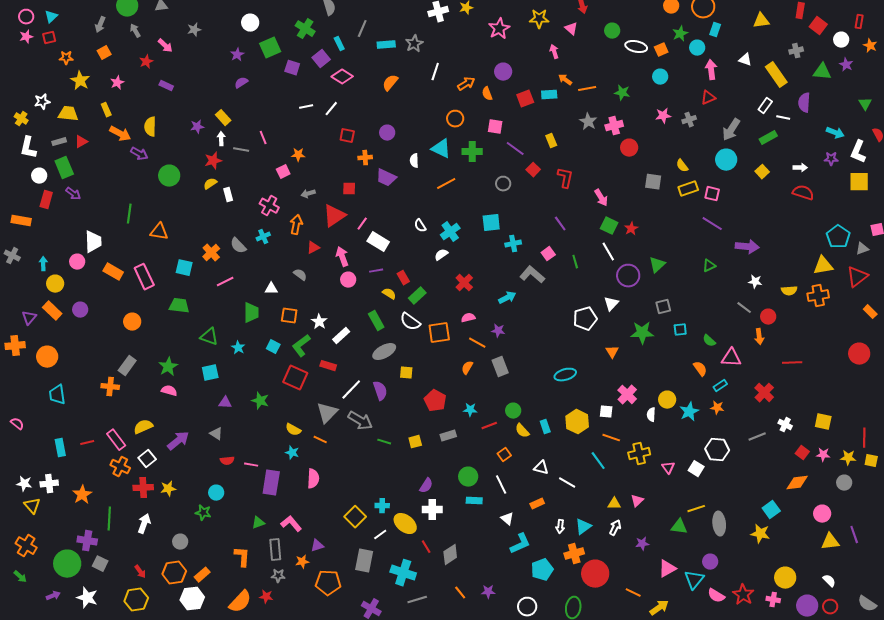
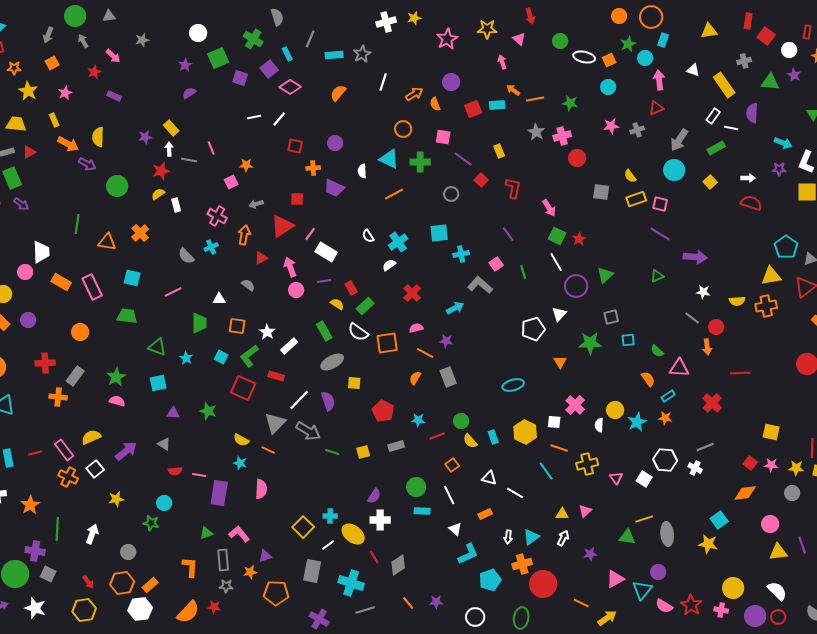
orange cross: (211, 253) -> (140, 233), moved
white cross: (785, 425) -> (695, 468), moved
red cross: (143, 488) -> (45, 363), moved
white semicircle: (829, 581) -> (777, 591), size x1.5

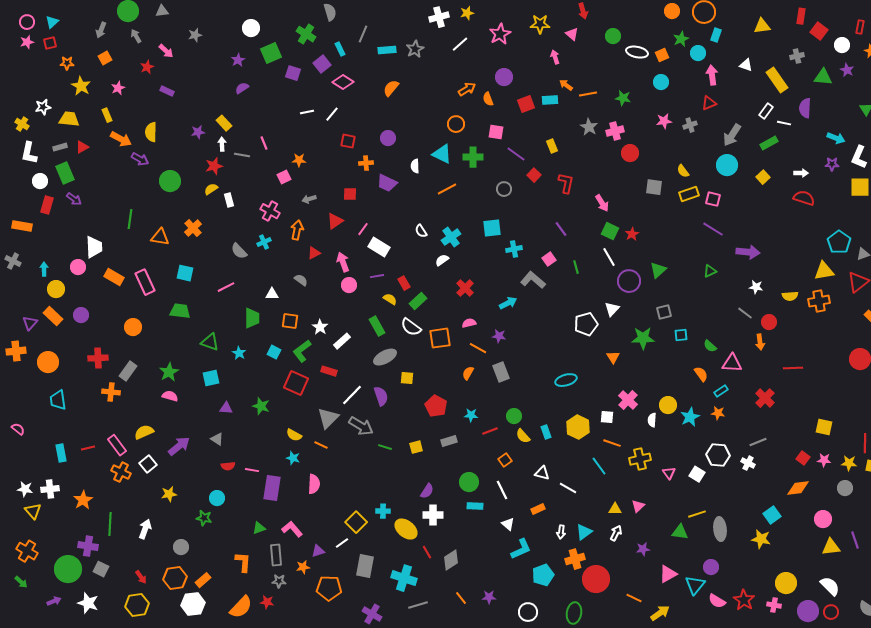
white line: (383, 82) -> (460, 44), moved, turned 30
red triangle: (282, 226) -> (335, 221), size x0.7
white line: (328, 545) -> (342, 543), moved

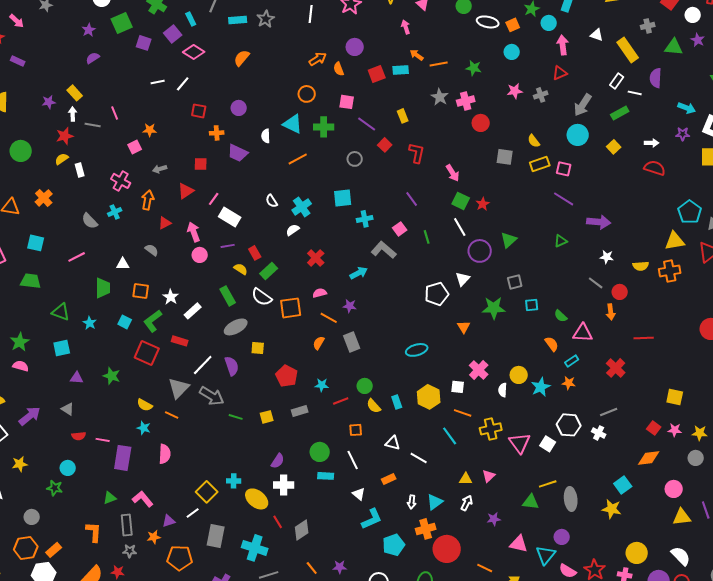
white line: (460, 44) -> (311, 14), turned -42
orange square: (505, 460) -> (356, 430), turned 32
pink triangle: (669, 473) -> (520, 443), size x1.6
pink triangle: (668, 574) -> (519, 544), turned 42

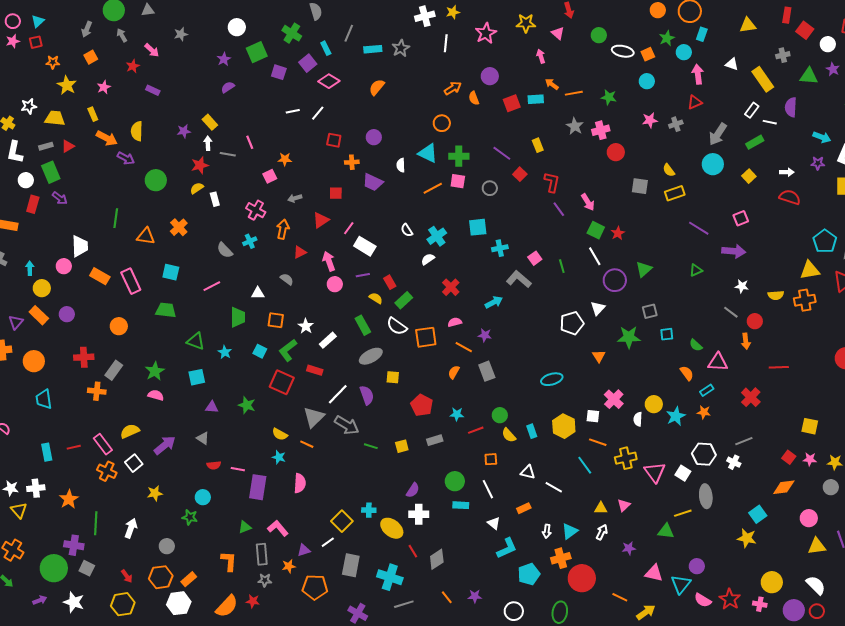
pink square: (347, 102) -> (458, 181), moved
pink square: (564, 169) -> (741, 218), moved, turned -35
purple line: (412, 199) -> (559, 209), moved
gray ellipse: (571, 499) -> (706, 496), moved

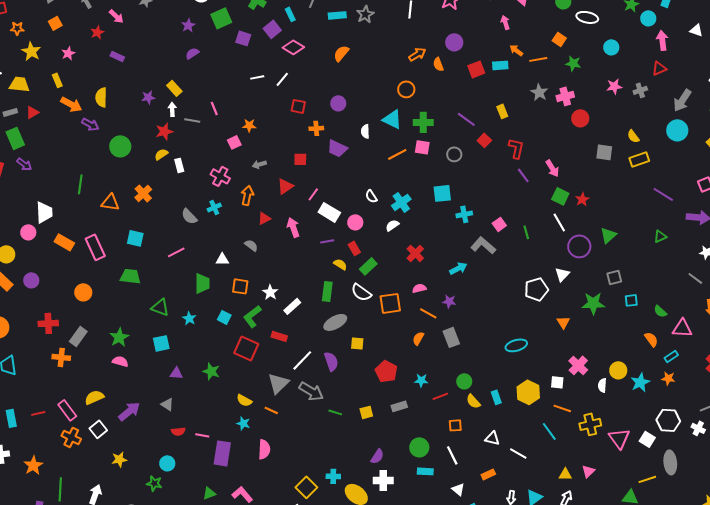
orange square: (648, 54) -> (559, 39), moved, turned -32
pink circle: (335, 284) -> (355, 222), moved
green rectangle: (363, 325) -> (327, 291), turned 36

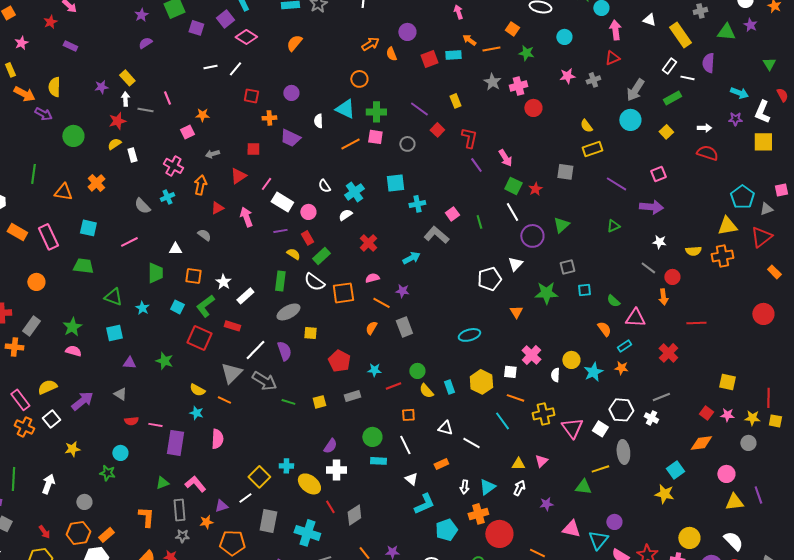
gray square: (604, 152) -> (565, 172), moved

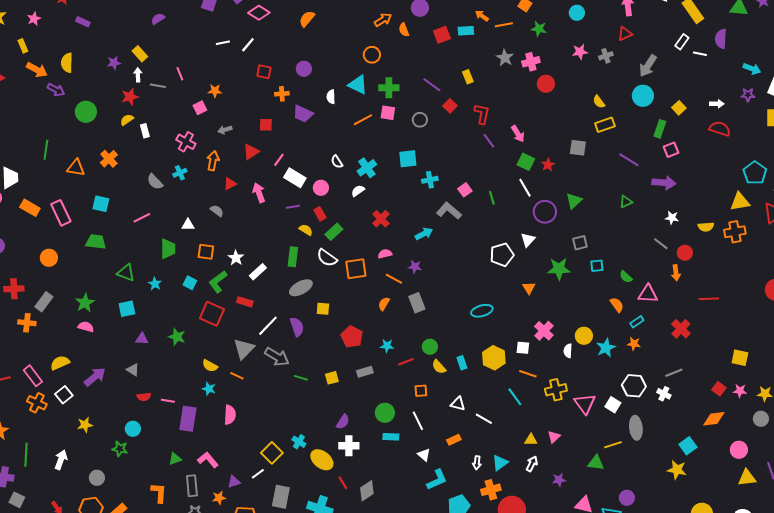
green rectangle: (672, 98) -> (660, 129), moved, turned -42
cyan cross: (286, 466) -> (299, 442), turned 32

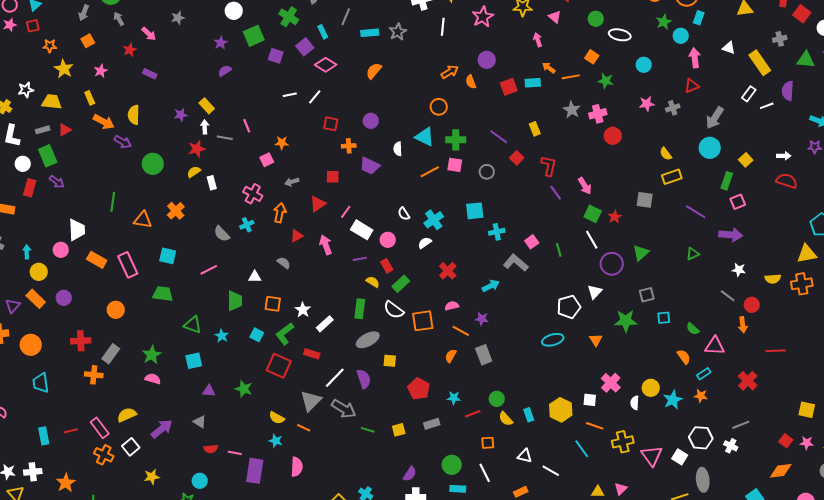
white line: (700, 54) -> (767, 106), turned -32
cyan ellipse: (482, 311) -> (553, 340), moved

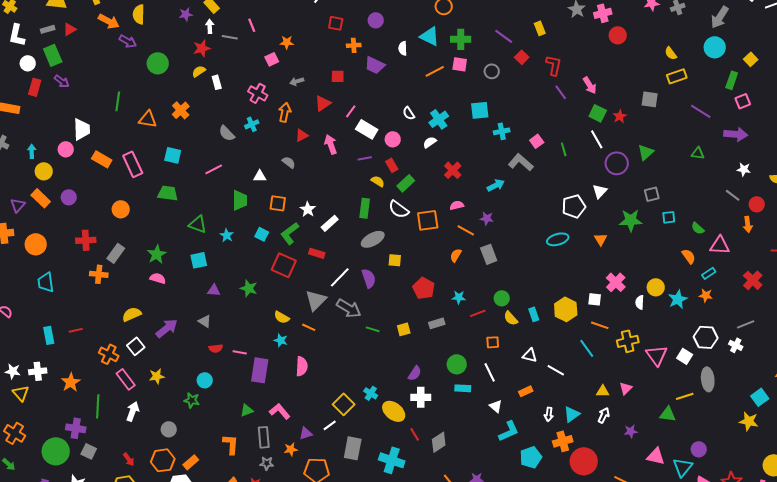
green triangle: (693, 254) -> (698, 153), turned 32
pink rectangle: (100, 428) -> (126, 379), moved

